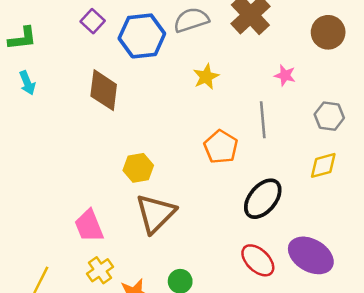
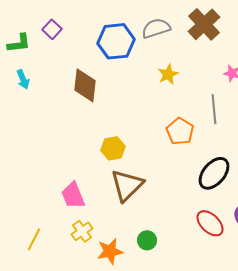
purple square: (93, 21) -> (52, 29), moved

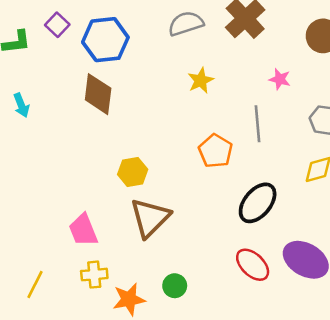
blue hexagon: (116, 41) -> (105, 40), moved
cyan arrow: (23, 79) -> (21, 105), moved
yellow cross: (82, 231) -> (94, 275), turned 30

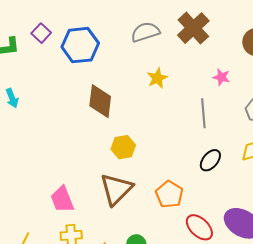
brown diamond: (98, 94) -> (100, 101), moved
orange pentagon: (215, 151) -> (169, 194), moved
yellow hexagon: (133, 172) -> (123, 147), moved
black ellipse: (258, 203) -> (210, 160), moved, size x0.7

